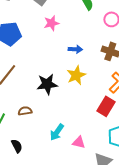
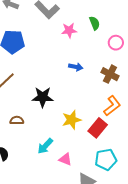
pink star: (51, 23) -> (69, 30), moved
yellow star: (76, 75) -> (72, 120), moved

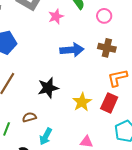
blue arrow: (76, 67) -> (72, 50), size x1.6
orange L-shape: (112, 106) -> (117, 78), turned -140
cyan arrow: (45, 146) -> (46, 136), moved

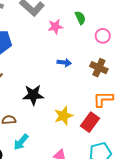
blue arrow: (72, 50) -> (64, 63), size x0.6

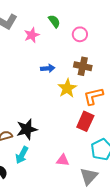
black star: (33, 95) -> (27, 129), moved
yellow star: (63, 116) -> (67, 88), moved

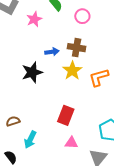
brown cross: (83, 66) -> (77, 48), moved
red rectangle: (85, 121) -> (66, 115), moved
black star: (27, 129) -> (32, 72), moved

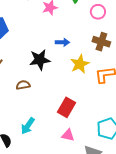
brown cross: (77, 48) -> (101, 42), moved
brown semicircle: (13, 121) -> (23, 85), moved

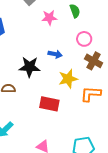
pink circle: (98, 12) -> (84, 39), moved
red rectangle: (66, 107) -> (49, 104), moved, turned 60

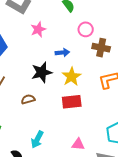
pink star: (49, 18) -> (38, 29), moved
yellow star: (68, 79) -> (72, 77), moved

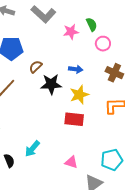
pink star: (38, 29) -> (71, 32), moved
pink circle: (86, 29) -> (103, 44), moved
brown semicircle: (28, 99) -> (36, 67), moved, turned -40

